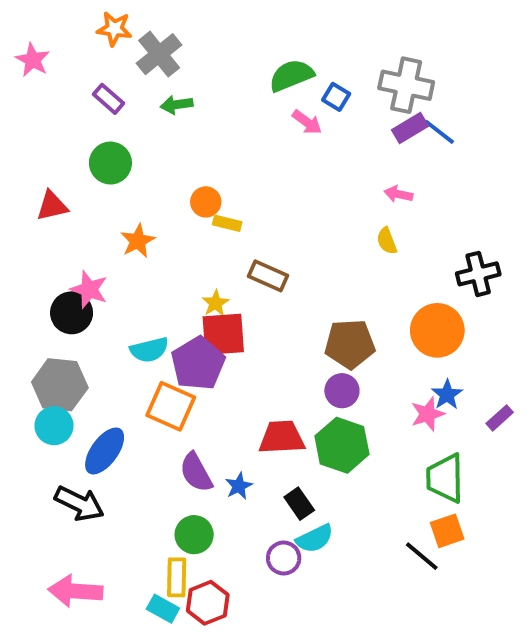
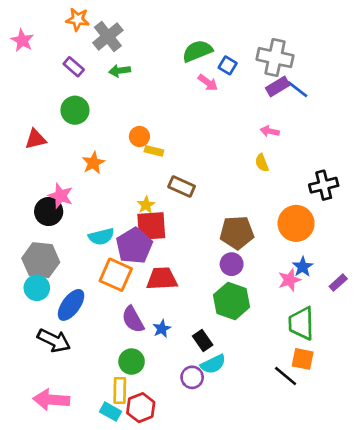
red trapezoid: (282, 437) -> (162, 279), moved
orange square: (447, 531) -> (303, 359), turned 30

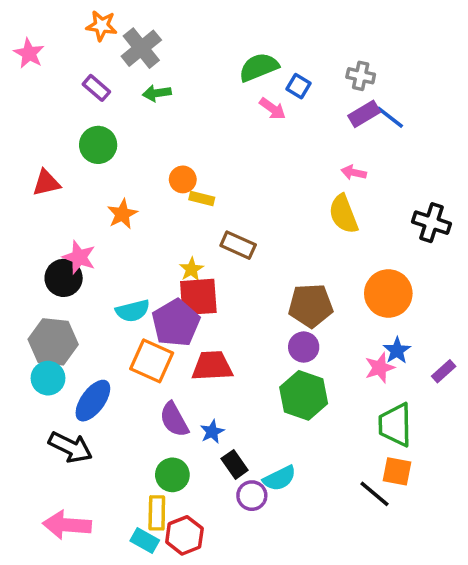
gray cross: (275, 58) -> (361, 76), size x0.6
yellow semicircle: (262, 163) -> (343, 214), size x1.6
black cross: (324, 185) -> (432, 223), moved, turned 32
black rectangle: (203, 340) -> (235, 464), moved

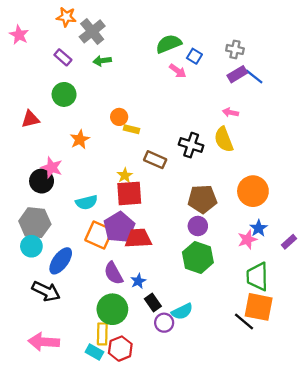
black cross: (432, 223) -> (191, 145), moved
purple pentagon: (176, 323) -> (119, 227), moved
orange square: (397, 471) -> (259, 307), size x1.5
green circle: (172, 475) -> (112, 309), size x1.4

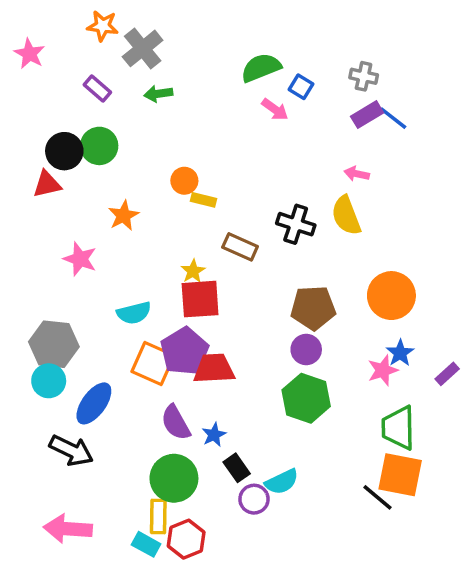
black circle: (42, 181) -> (64, 151), moved

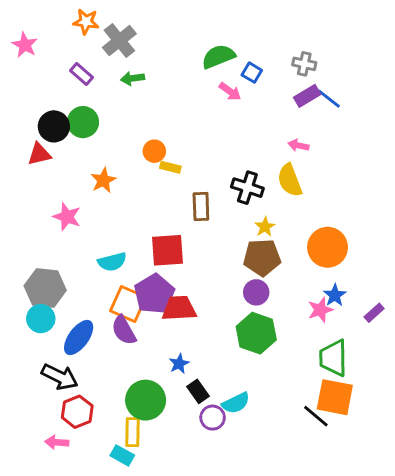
brown rectangle: (240, 247) -> (201, 206), turned 64
yellow star: (193, 271) -> (265, 227), moved
purple semicircle: (176, 423) -> (124, 330), moved
pink arrow: (68, 529) -> (57, 442), size x0.6
red hexagon: (186, 539) -> (77, 412), moved

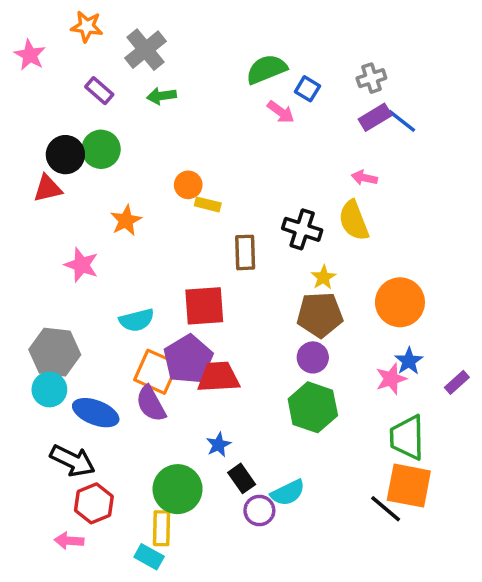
orange star: (86, 22) -> (87, 26), moved
gray cross: (304, 64) -> (371, 78), turned -30
blue ellipse: (79, 337) -> (96, 413), turned 75

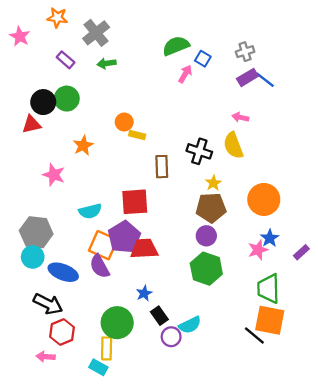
pink arrow: (281, 112) -> (185, 74), turned -96

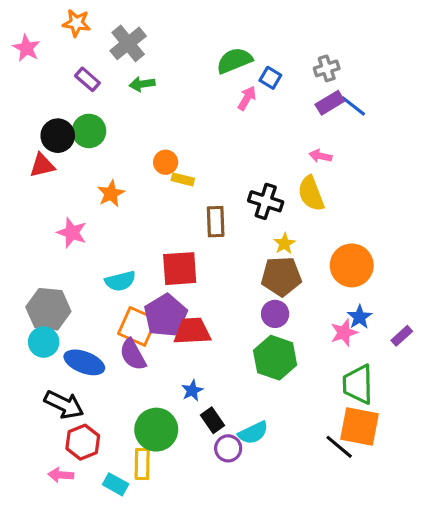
cyan rectangle: (98, 367) -> (116, 484), moved

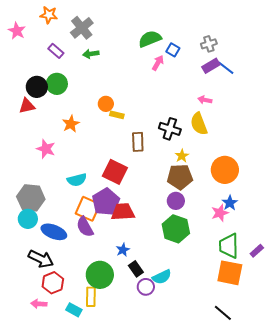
red square: (180, 269) -> (115, 172), turned 30
purple rectangle: (402, 336) -> (257, 251), moved
black line: (339, 447) -> (223, 313), moved

